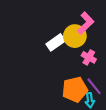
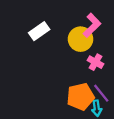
white rectangle: (56, 42) -> (39, 31), moved

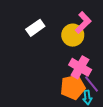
pink cross: (95, 62) -> (80, 67), moved, size x1.5

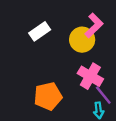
orange pentagon: (73, 87) -> (48, 96), moved

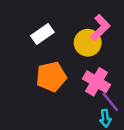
orange pentagon: (48, 96) -> (51, 77), moved

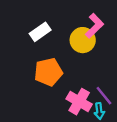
pink cross: (96, 82) -> (79, 102), moved

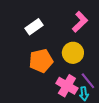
yellow circle: (83, 40) -> (73, 53), moved

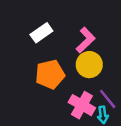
pink L-shape: (80, 22) -> (86, 40), moved

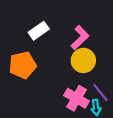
orange pentagon: (50, 74) -> (23, 65), moved

